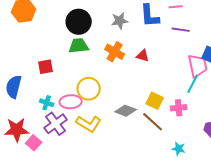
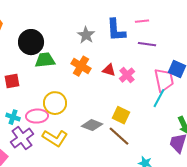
gray star: (120, 21) -> (86, 35), turned -30
black circle: (79, 22) -> (31, 42), moved
pink cross: (179, 108) -> (127, 75), moved, turned -35

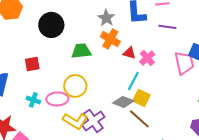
green trapezoid: (45, 60) -> (81, 51), moved
orange cross: (81, 66) -> (110, 39), moved
cyan line: (159, 98) -> (133, 81), moved
gray diamond: (92, 125) -> (123, 102), moved
purple cross: (22, 138) -> (93, 121), moved

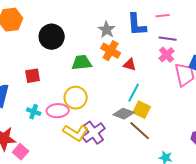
pink cross: (147, 58) -> (167, 55), moved

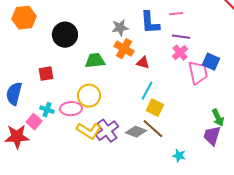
gray star: (107, 30) -> (120, 28), turned 30
gray diamond: (124, 114) -> (136, 132), moved
pink square: (21, 152) -> (34, 122), moved

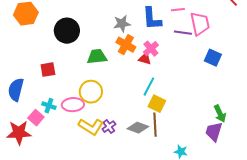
pink cross: (180, 53) -> (151, 49), moved
pink trapezoid: (198, 73) -> (200, 24), moved
brown line: (153, 129) -> (155, 125), turned 45
purple cross: (107, 131) -> (109, 127), size x0.6

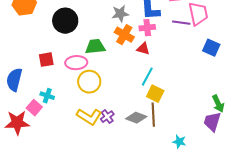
pink cross: (151, 49) -> (147, 28), moved, turned 35
pink ellipse: (73, 105) -> (76, 63), moved

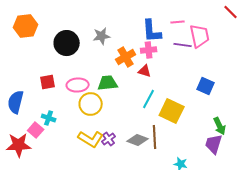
gray star: (120, 14) -> (102, 36), moved
orange cross: (124, 35) -> (126, 57), turned 30
green trapezoid: (95, 47) -> (108, 83), moved
blue square: (211, 48) -> (206, 86), moved
yellow square: (155, 94) -> (172, 111), moved, size x1.4

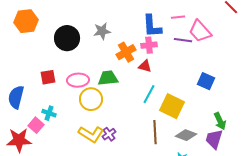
pink trapezoid: (200, 36) -> (200, 31), turned 150
gray diamond: (138, 140) -> (186, 135), moved

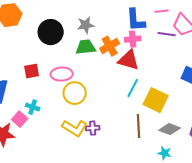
red triangle: (145, 66) -> (129, 60), size x1.6
green trapezoid: (108, 78) -> (86, 47), moved
purple cross: (109, 134) -> (93, 128), turned 32

